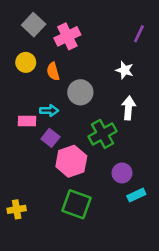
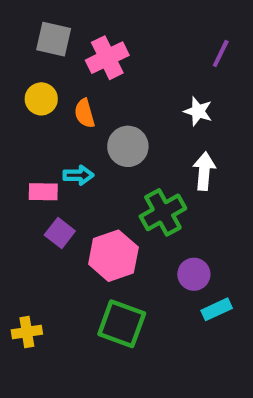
gray square: (34, 25) -> (54, 39), turned -30
purple square: (50, 138) -> (60, 233), moved

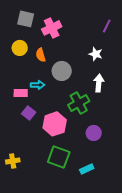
cyan rectangle: (217, 309) -> (87, 169), moved

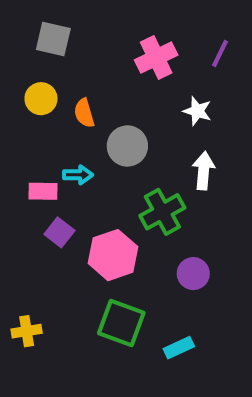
pink cross: (52, 28) -> (156, 58), moved

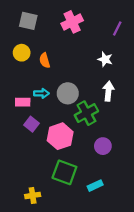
pink cross: (156, 58) -> (72, 22), moved
gray circle: (127, 146) -> (68, 93), moved
yellow cross: (27, 331) -> (33, 195), moved

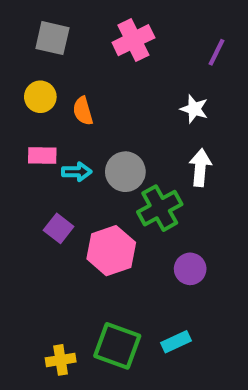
pink rectangle: (23, 102) -> (42, 155), moved
green square: (64, 172) -> (117, 346), moved

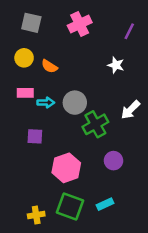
orange semicircle: (83, 111) -> (49, 66), turned -42
white arrow: (200, 168) -> (130, 110), moved, turned -140
purple square: (59, 228) -> (35, 136), turned -35
pink hexagon: (111, 251) -> (66, 168), moved

